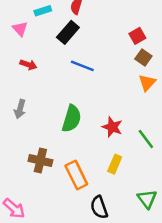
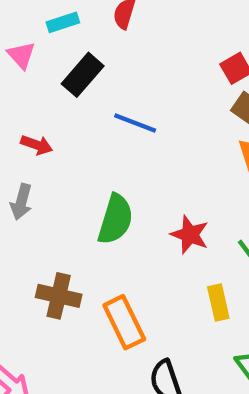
black rectangle: (68, 32) -> (83, 75), moved
red arrow: (28, 65) -> (37, 145), moved
yellow rectangle: (115, 164) -> (218, 302), moved, turned -36

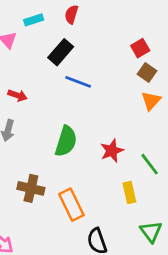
black rectangle: (83, 75) -> (61, 52), moved
red star: (190, 235) -> (112, 151), turned 30

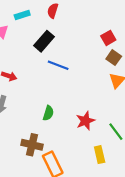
green semicircle: (66, 141) -> (48, 113), size x0.6
brown cross: (31, 188) -> (32, 145), moved

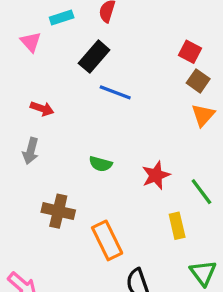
red square: (108, 38) -> (190, 52), turned -32
green semicircle: (48, 113) -> (101, 164), turned 88
brown cross: (32, 145) -> (58, 211), moved

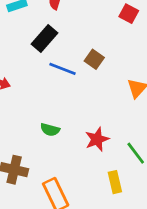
red square: (190, 52) -> (129, 14), moved
brown square: (198, 81) -> (94, 59), moved

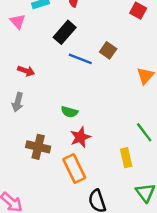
red star: (97, 139) -> (80, 137), moved

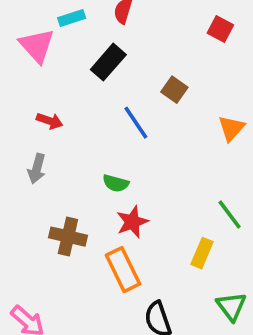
pink triangle: (18, 21) -> (37, 46), size x1.5
blue line: (80, 59) -> (136, 123), moved, turned 35
yellow rectangle: (126, 158) -> (202, 253), turned 36

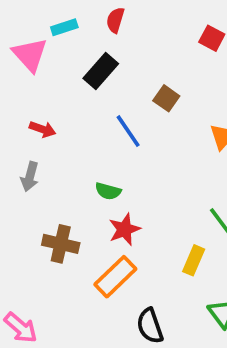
orange rectangle: (123, 270) -> (115, 277), turned 72

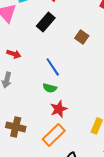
blue line: (128, 131) -> (53, 67), moved
brown cross: (61, 244) -> (16, 127), moved

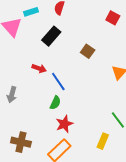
red arrow: (14, 54) -> (39, 68), moved
green semicircle: (50, 88) -> (55, 103), turned -80

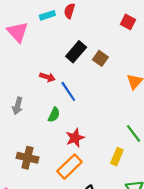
cyan rectangle: (31, 12) -> (47, 15), moved
black rectangle: (51, 36) -> (76, 52), moved
green semicircle: (55, 103) -> (54, 115), moved

